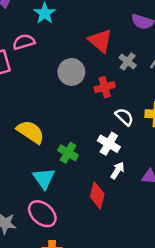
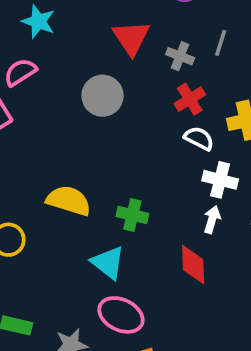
red triangle: (100, 41) -> (131, 38), turned 32
red cross: (105, 87) -> (190, 99), moved
white cross: (109, 144) -> (220, 180), moved

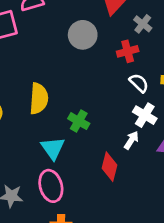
red cross: (190, 99) -> (128, 51), moved
yellow semicircle: (69, 201) -> (39, 99), turned 60
pink ellipse: (121, 315) -> (51, 186), turned 32

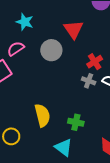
gray cross: (143, 24) -> (89, 81), moved
gray circle: (83, 35) -> (51, 50), moved

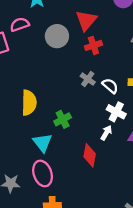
red cross: (95, 62) -> (93, 45), moved
green cross: (76, 122) -> (63, 119), turned 35

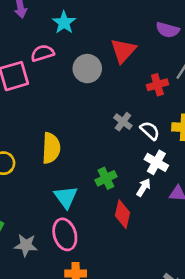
red cross: (93, 45) -> (157, 85), moved
green cross: (63, 119) -> (106, 178), moved

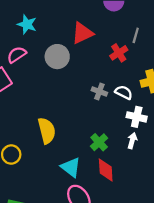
red triangle: (123, 51) -> (82, 33), turned 40
red diamond: (123, 214) -> (106, 170), moved

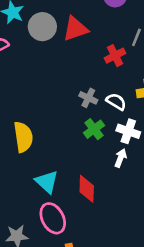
gray circle: (57, 57) -> (42, 27), moved
green cross: (99, 142) -> (94, 129), moved

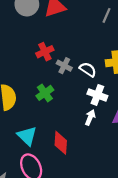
red cross: (115, 56) -> (45, 52), moved
green cross: (94, 129) -> (45, 93), moved

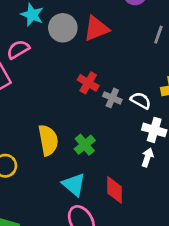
red cross: (45, 52) -> (88, 83), turned -30
green cross: (45, 93) -> (85, 145), moved

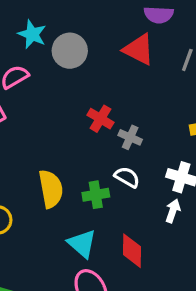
red triangle: (96, 29) -> (139, 49), moved, turned 48
white semicircle: (141, 101) -> (127, 177), moved
green cross: (85, 145) -> (96, 195), turned 30

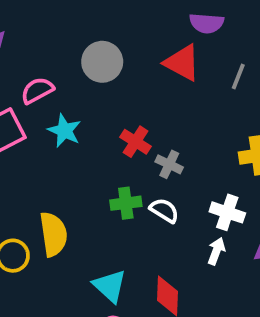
cyan star: (32, 34) -> (64, 131), moved
yellow semicircle: (51, 189) -> (53, 234), moved
green cross: (96, 195) -> (126, 203), moved

